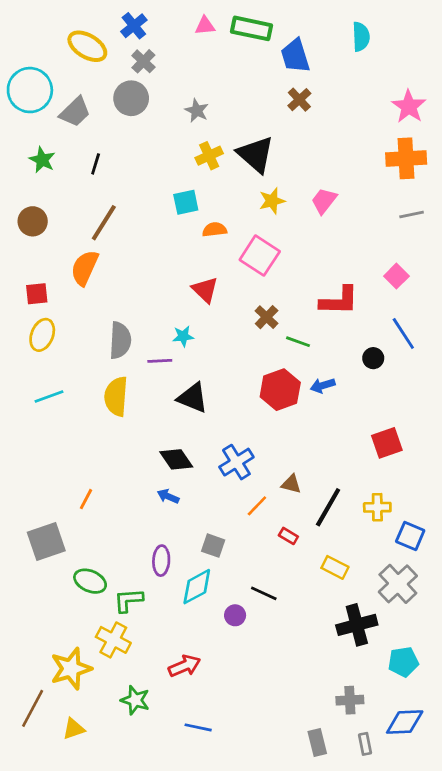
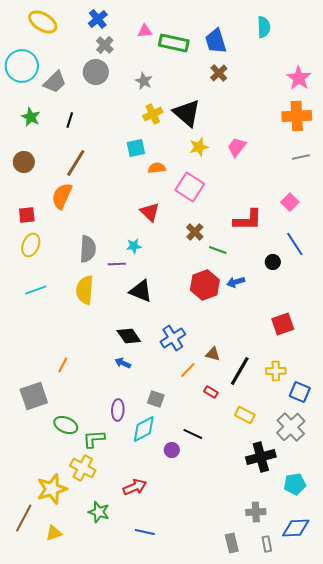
pink triangle: (205, 26) -> (145, 31), moved
green rectangle: (251, 28) -> (174, 43), moved
yellow ellipse: (87, 46) -> (43, 22), moved

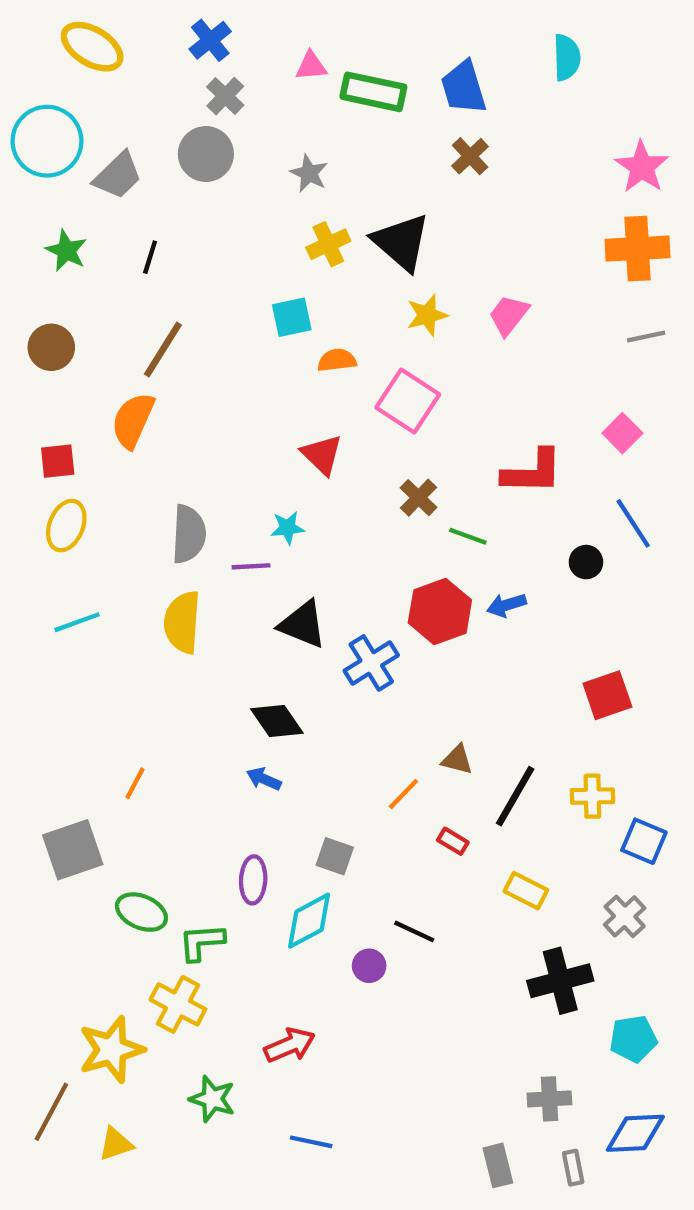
blue cross: (173, 338) -> (371, 663), moved
gray cross: (291, 427) -> (625, 916), size x0.7

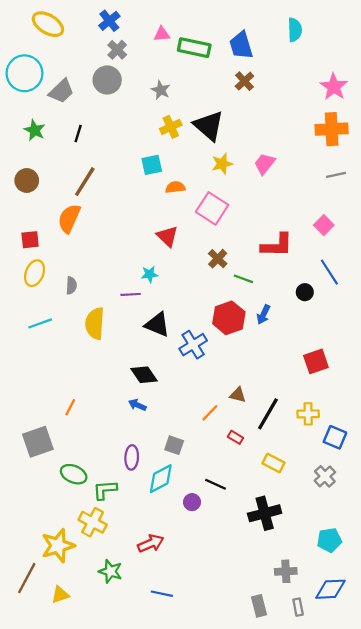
gray semicircle: (189, 534) -> (71, 285), moved, size x0.6
blue arrow: (507, 605) -> (263, 314), turned -48
black cross: (560, 981) -> (265, 513), moved

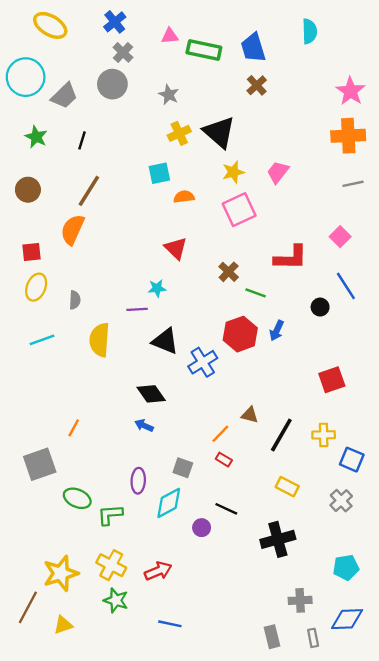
pink square: (212, 208) -> (239, 210), moved, turned 32
red rectangle: (236, 437) -> (224, 460), moved
yellow cross: (93, 522) -> (111, 565), moved

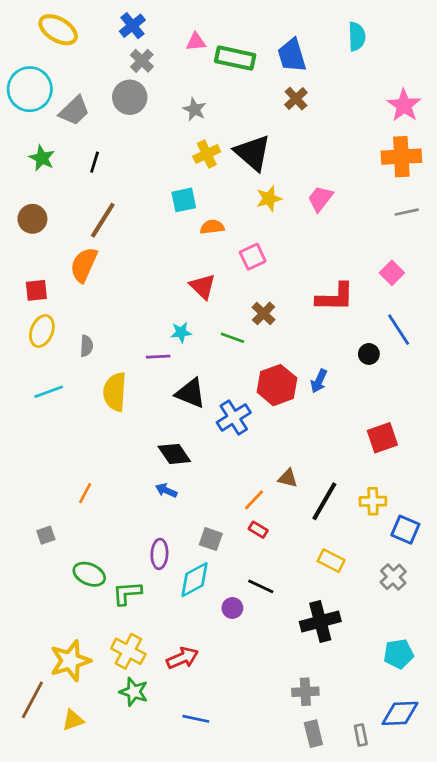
pink square: (239, 210) -> (253, 257), moved, size x0.7
green line: (256, 293) -> (232, 338), moved
gray square: (40, 464) -> (46, 535), size x0.5
gray cross: (300, 600) -> (305, 692), moved

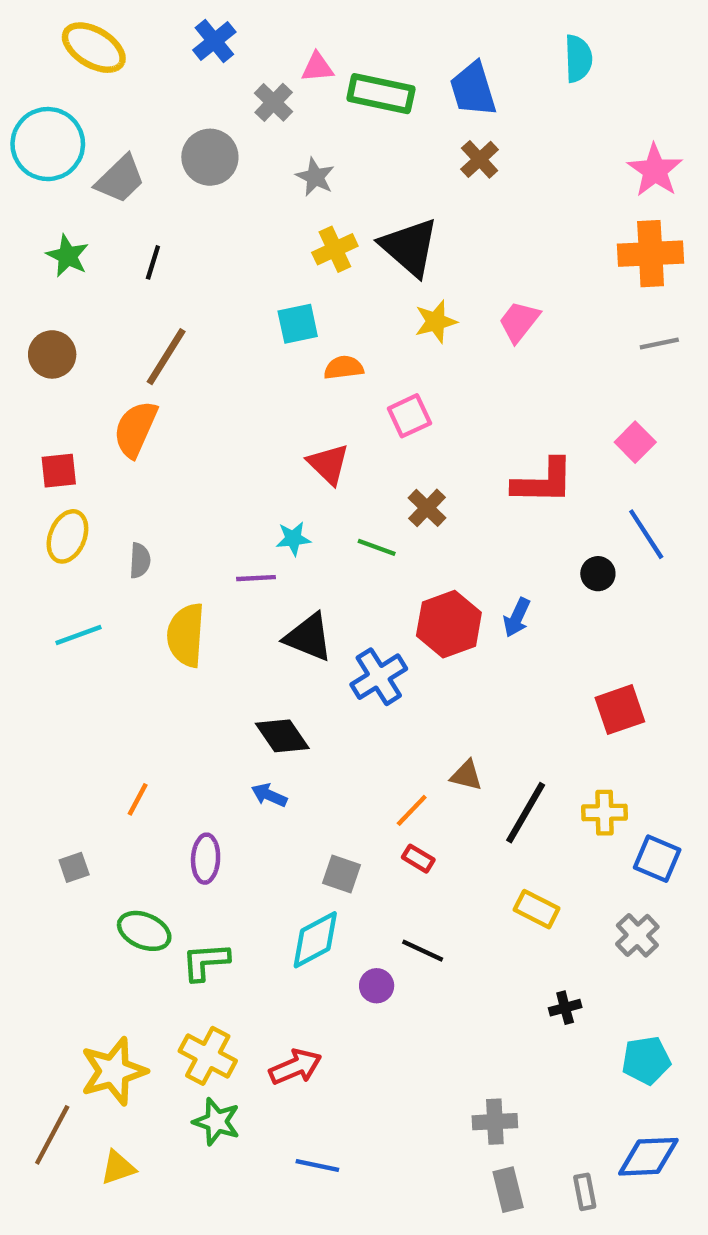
gray cross: (142, 61) -> (274, 102), moved
purple ellipse: (159, 554) -> (206, 859), moved
black cross: (320, 622) -> (565, 1008), moved, size x0.5

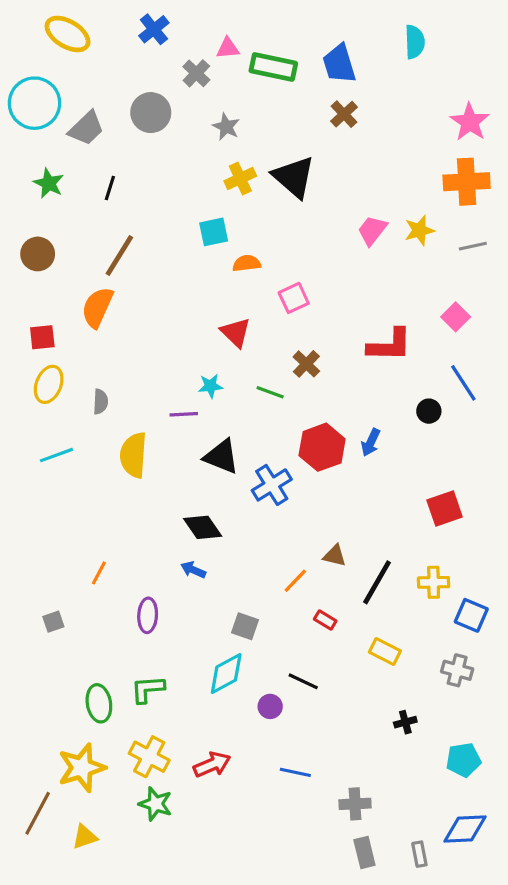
yellow star: (436, 322) -> (419, 230), moved
red rectangle: (418, 859) -> (325, 620), moved
green ellipse: (144, 931) -> (99, 703), moved, turned 57
gray cross: (637, 935) -> (457, 670), turned -32
blue line: (317, 1166) -> (295, 772), moved

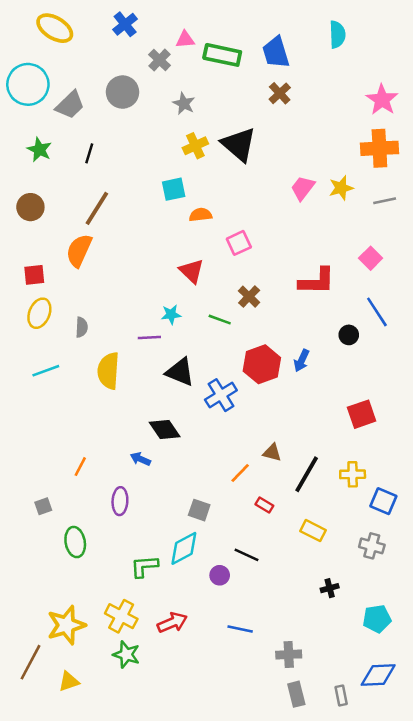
blue arrow: (193, 570) -> (140, 459), moved
green L-shape: (148, 689) -> (144, 566), moved
green ellipse: (99, 703) -> (75, 542), moved

